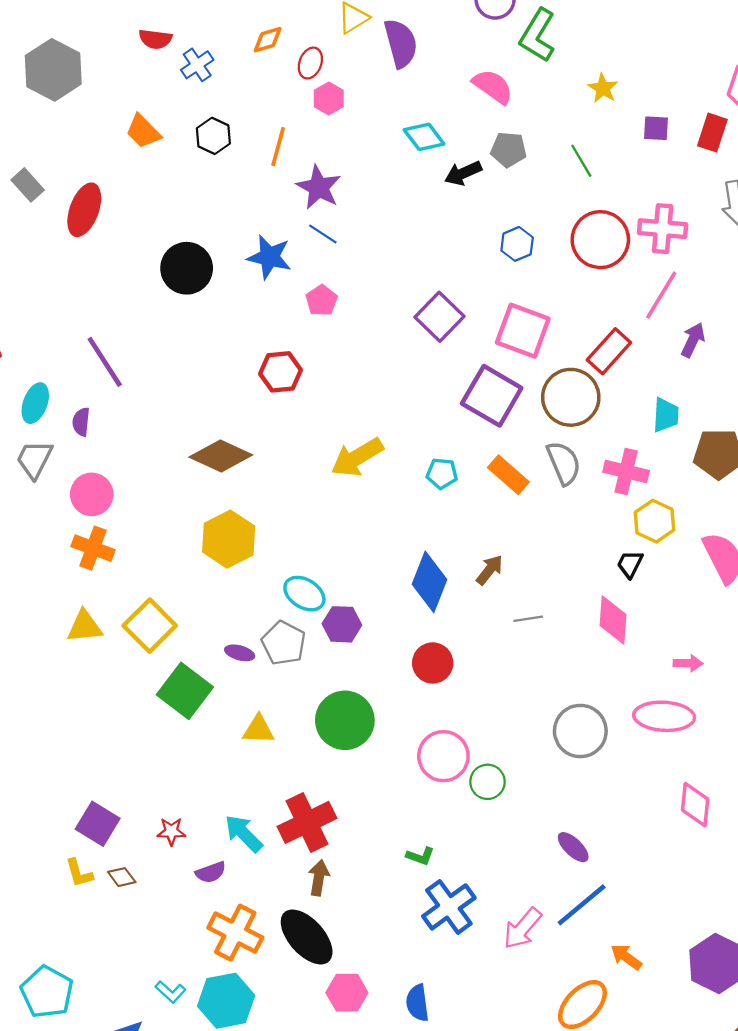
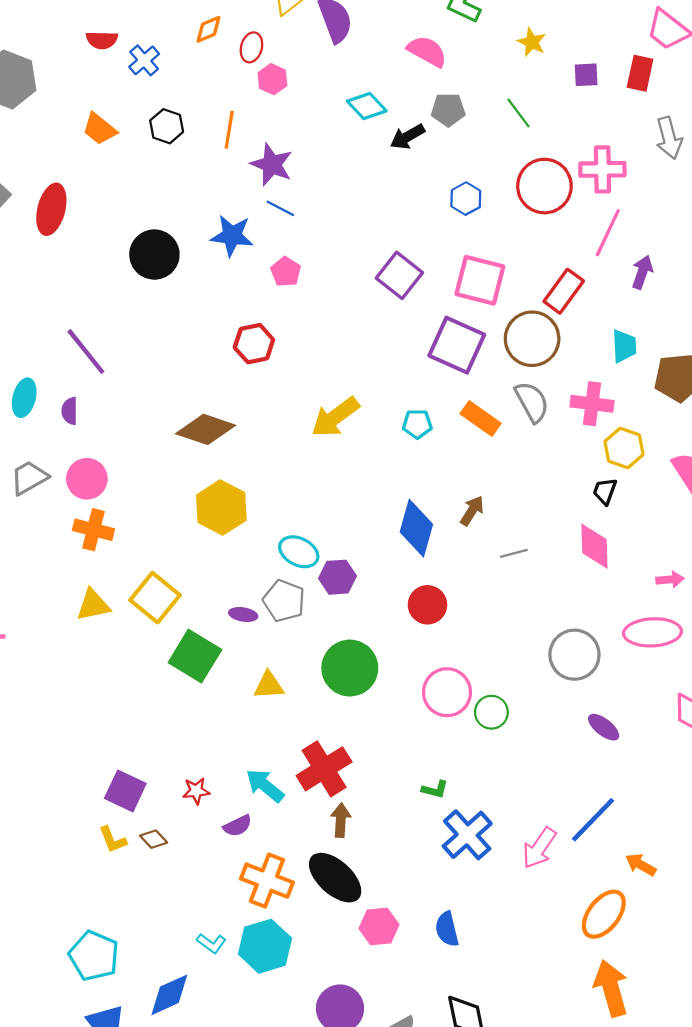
gray trapezoid: (34, 459) -> (29, 478), moved, turned 39
purple ellipse: (573, 847) -> (604, 727), moved

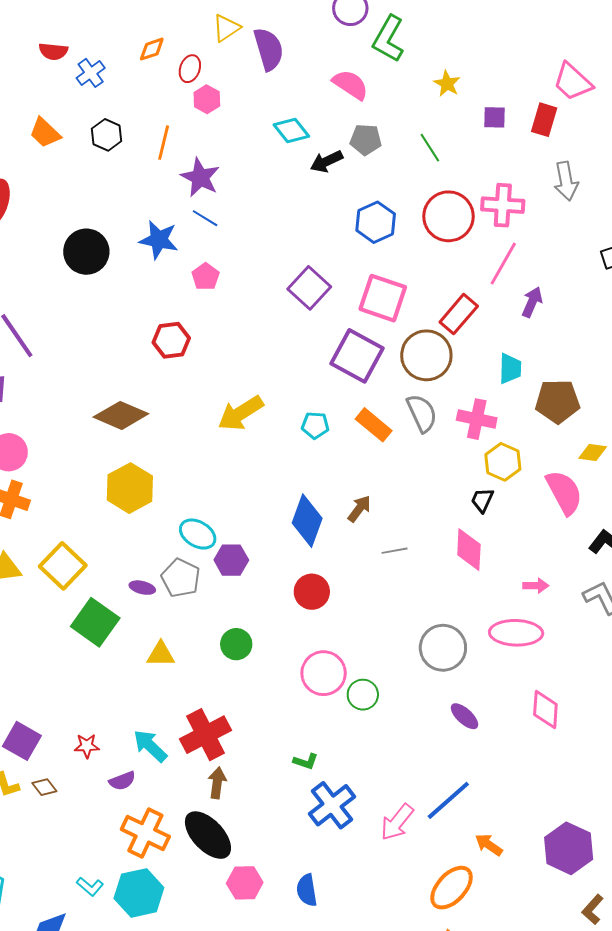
blue hexagon: (466, 199) -> (376, 222), size x1.4
green circle: (350, 668) -> (236, 644), size x0.6

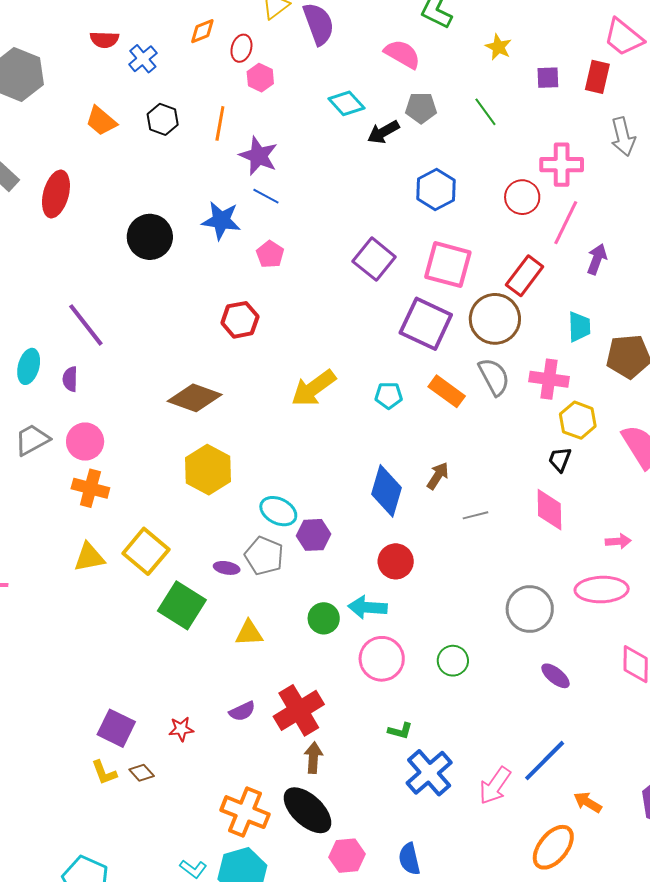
red circle: (448, 216) -> (522, 197), moved, size x0.7
pink circle: (324, 673) -> (382, 659), moved
cyan arrow: (150, 746) -> (367, 607), moved, turned -36
purple semicircle: (122, 781) -> (242, 711), moved

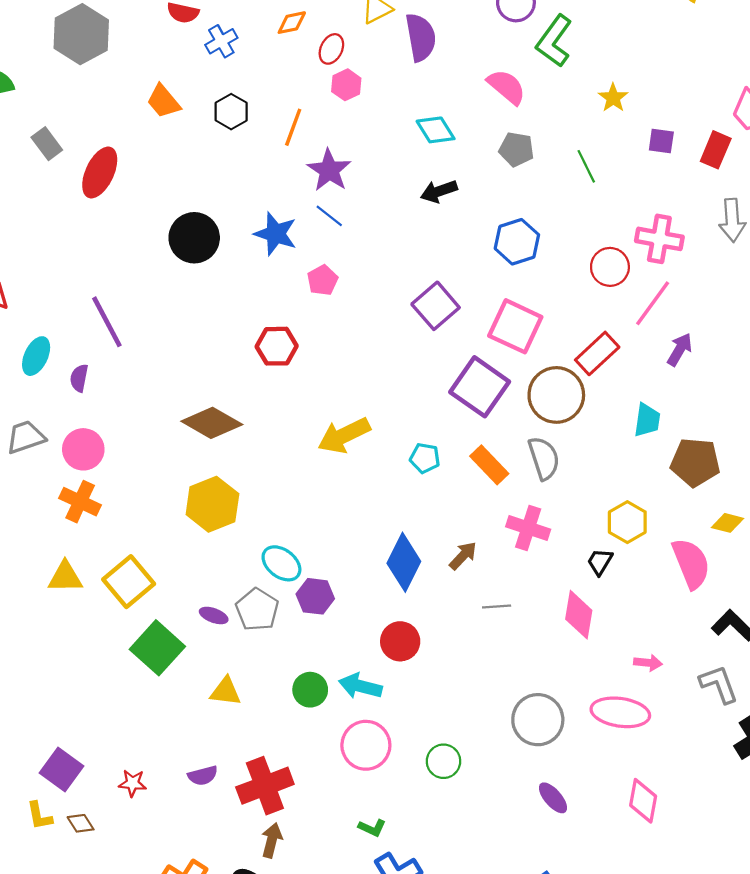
black arrow: (383, 132) -> (439, 191), moved
pink cross: (549, 379) -> (528, 528), moved

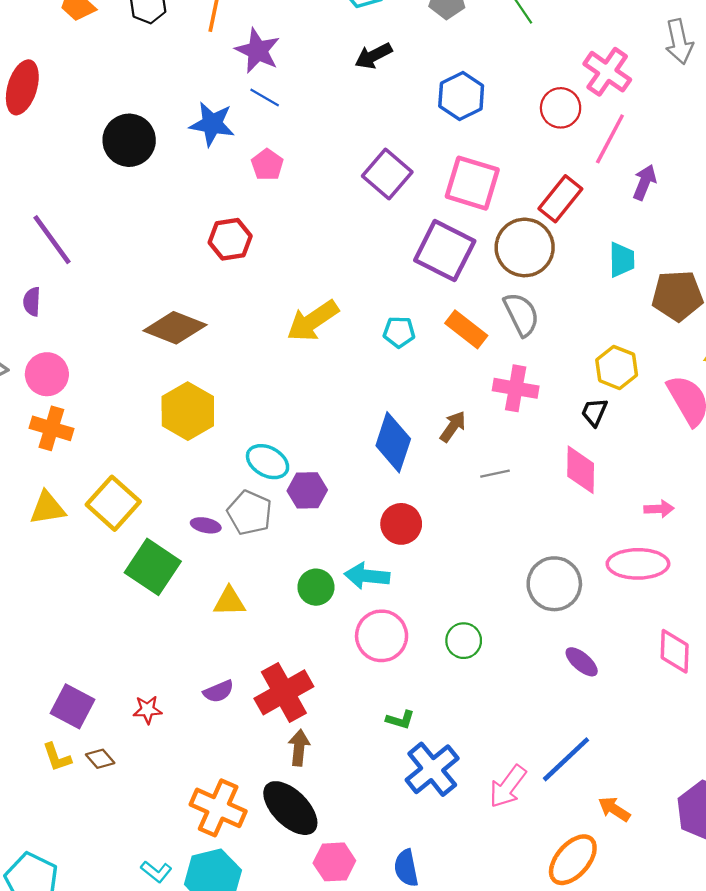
pink cross: (659, 239) -> (607, 72), turned 33

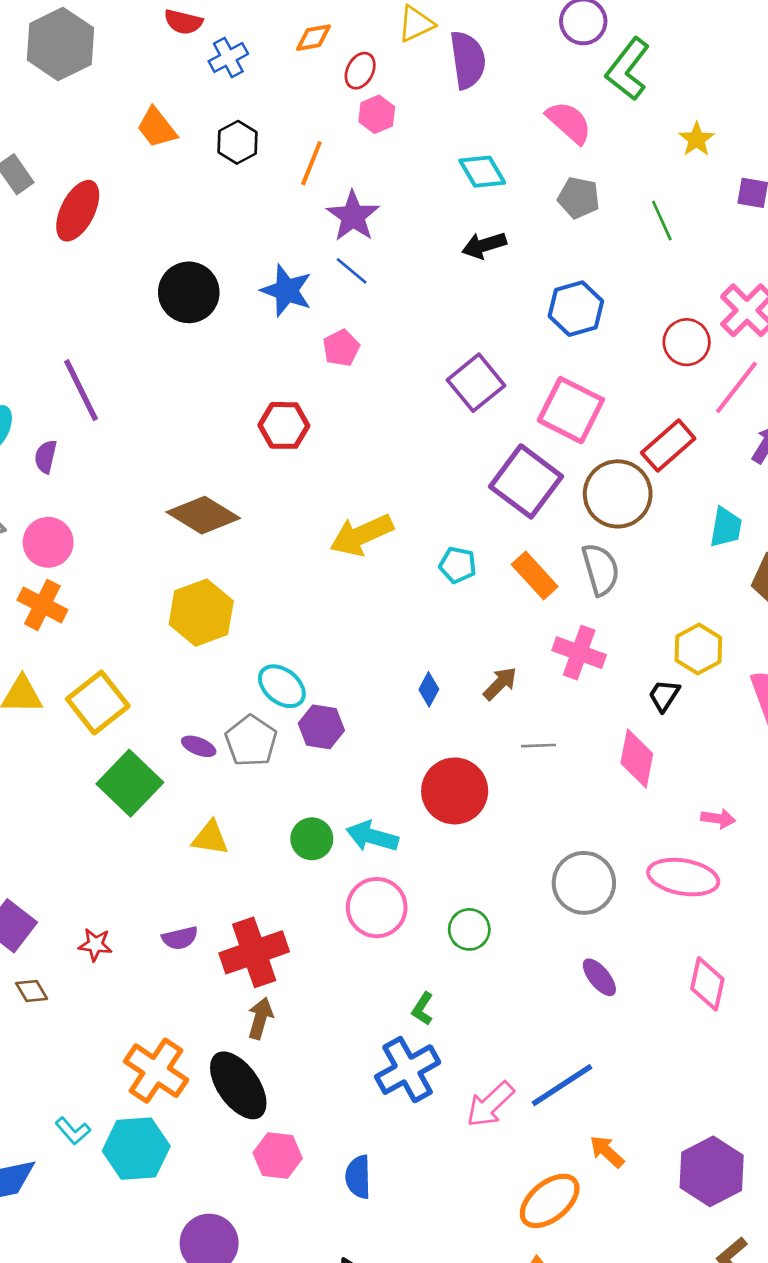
blue diamond: (393, 442) -> (429, 689), size x0.5
red circle: (401, 524) -> (455, 791), moved, size x1.4
green L-shape: (400, 720) -> (423, 1009), moved, turned 96

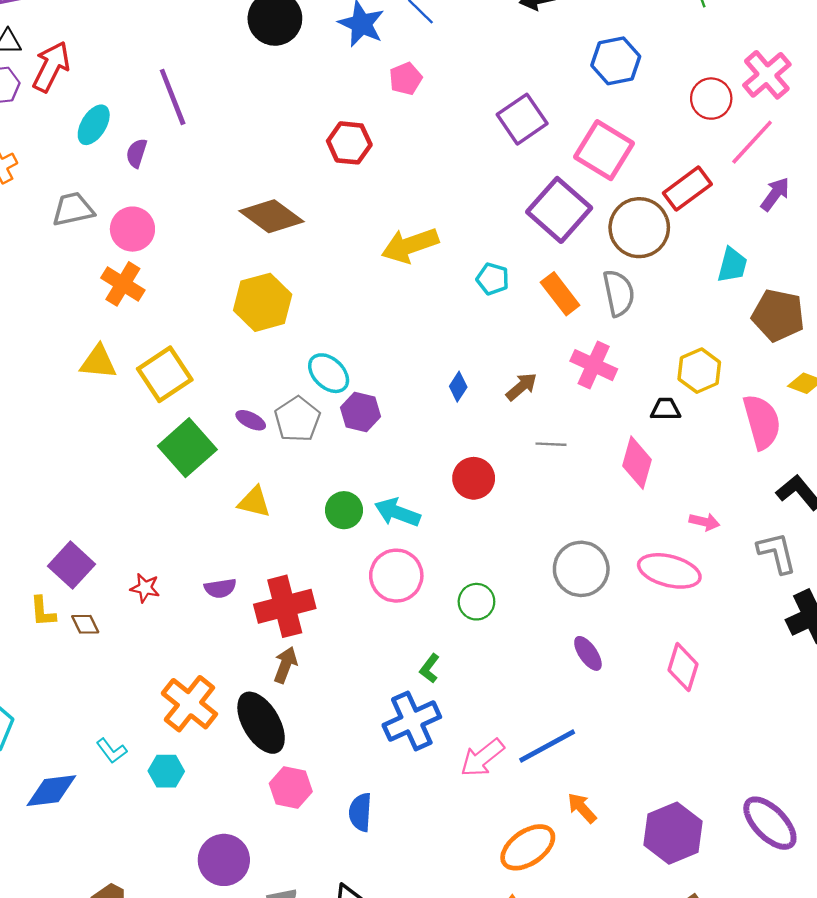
black trapezoid: (664, 696) -> (666, 409), turned 52
red circle: (455, 791) -> (474, 478), size x0.7
cyan hexagon: (136, 1149) -> (166, 771), size x0.6

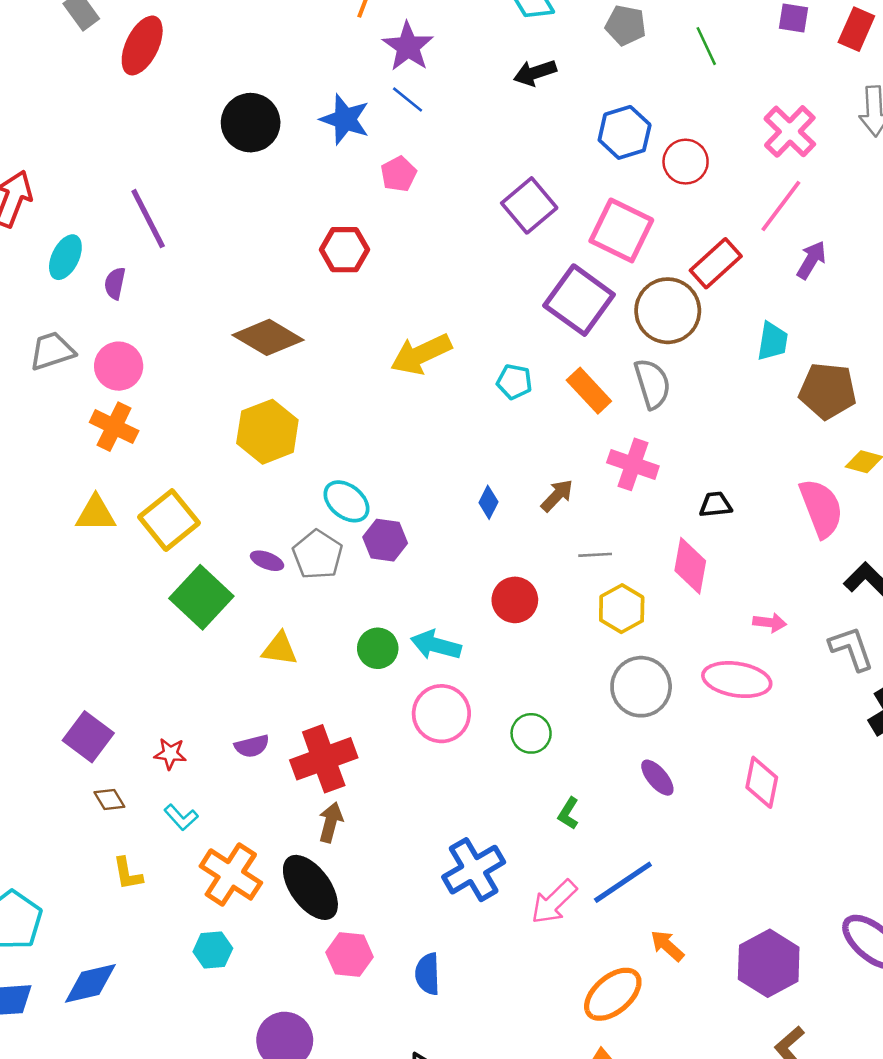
red circle: (711, 99) -> (686, 162), moved
yellow hexagon: (699, 371) -> (622, 609), moved
yellow L-shape: (43, 611) -> (128, 874), moved
green L-shape: (429, 668) -> (568, 813), moved
cyan L-shape: (112, 751) -> (181, 817), moved

